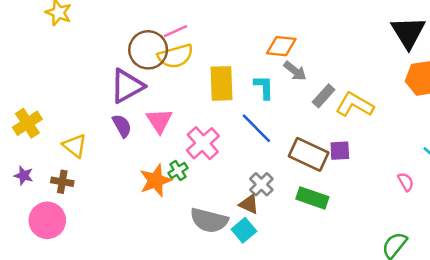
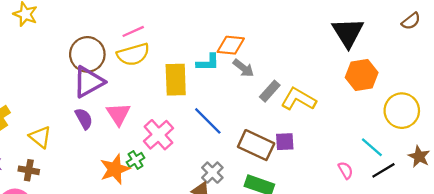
brown circle: (148, 50) -> (87, 54), moved
cyan L-shape: (264, 87) -> (208, 62), moved, turned 90

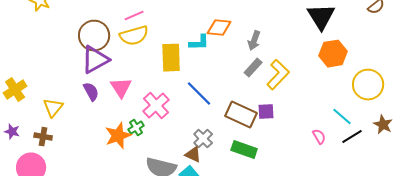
gray arrow: (243, 68) -> (254, 41), moved, turned 72
yellow L-shape: (298, 99) -> (278, 75), turned 104
yellow triangle: (40, 137) -> (53, 108), turned 30

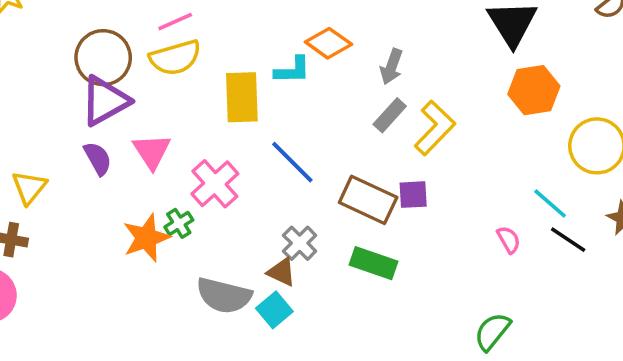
orange diamond: (219, 28) -> (328, 43), turned 30
black line: (352, 137) -> (568, 240), turned 65

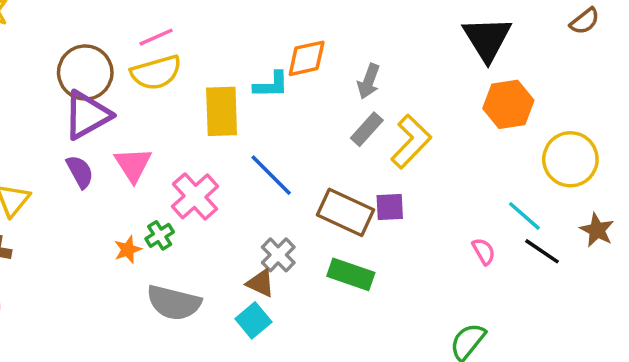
orange diamond: (328, 43) -> (307, 58), turned -48
orange star: (146, 238) -> (128, 250), size x0.6
gray semicircle: (224, 295) -> (174, 303), moved

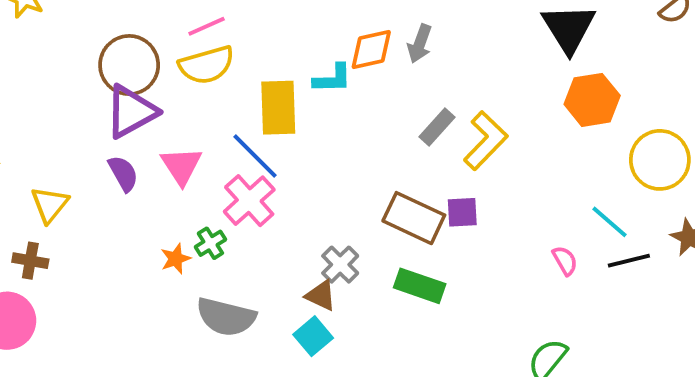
gray arrow: (369, 81) -> (420, 44), moved
blue line: (271, 175) -> (255, 156), moved
black line: (542, 251) -> (629, 261), turned -48

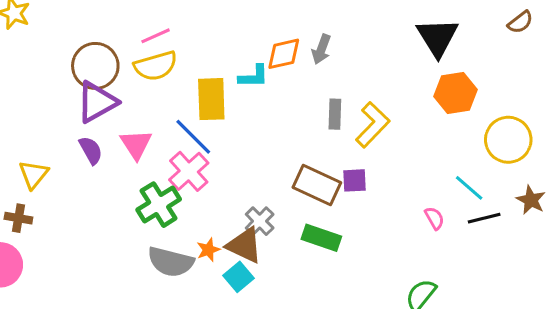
gray rectangle: (437, 127) -> (335, 114), turned -40
green cross: (210, 243) -> (159, 205), size x1.8
orange star: (176, 259) -> (208, 250), moved
brown triangle: (321, 296) -> (245, 245), size x1.5

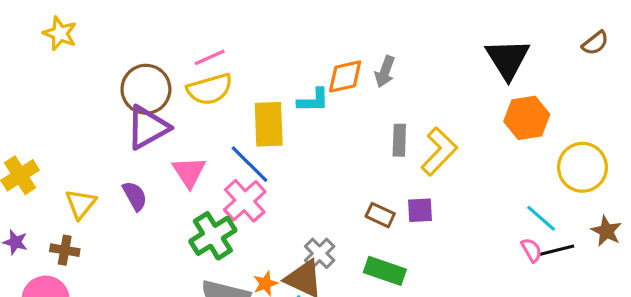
purple semicircle: (91, 150) -> (135, 196), moved
brown rectangle: (317, 185) -> (380, 215), size x0.6
pink semicircle: (434, 218) -> (532, 250), moved

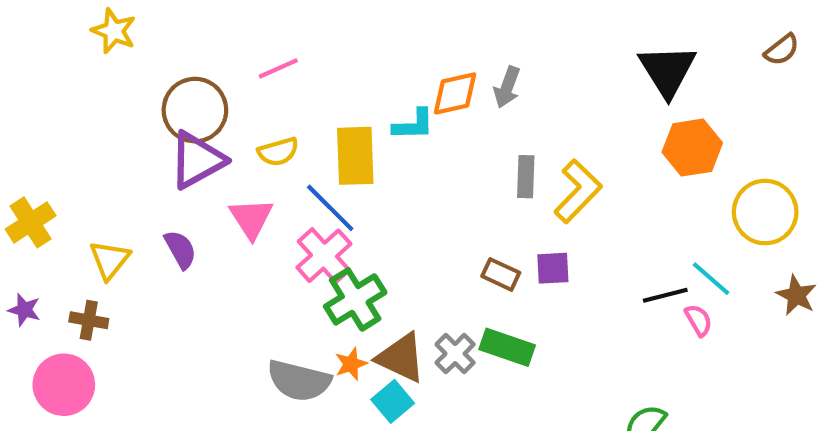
yellow star: (60, 33) -> (114, 31), moved
yellow semicircle: (210, 89) -> (278, 152), moved, size x0.7
green cross: (213, 236) -> (355, 299), moved
black line: (557, 250) -> (665, 295), moved
gray cross: (320, 253) -> (455, 354), moved

